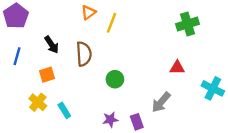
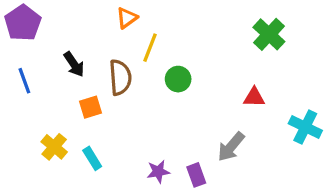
yellow line: (111, 23) -> (150, 48), moved
green cross: (188, 24) -> (269, 34), turned -30
blue line: (17, 56) -> (24, 81), turned -36
orange square: (47, 75) -> (90, 107), moved
green circle: (115, 79) -> (178, 79), moved

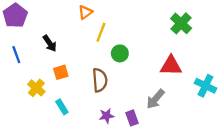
brown semicircle: (120, 77) -> (100, 80), moved
red triangle: (254, 97) -> (171, 66), size x1.5
yellow cross: (54, 147) -> (36, 88), moved

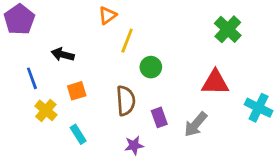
black arrow: (50, 43) -> (63, 54), turned 138
blue line: (16, 55) -> (32, 78), moved
purple rectangle: (132, 118) -> (159, 117), moved

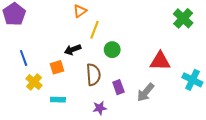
green cross: (228, 29) -> (183, 18), moved
black arrow: (63, 54) -> (73, 50), moved, turned -35
cyan rectangle: (78, 134) -> (58, 100), turned -56

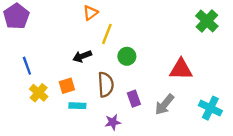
orange square: (57, 67) -> (67, 86), moved
cyan cross: (192, 80) -> (210, 108), moved
cyan rectangle: (58, 100) -> (77, 106), moved

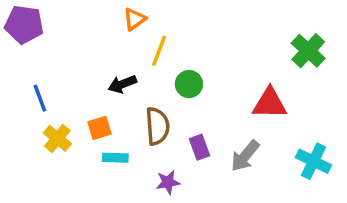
purple pentagon: (16, 16) -> (24, 24), turned -30
green cross: (207, 21) -> (308, 51), moved

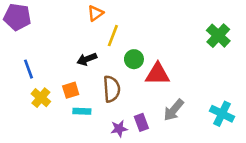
red triangle: (270, 103) -> (158, 74), moved
purple rectangle: (199, 147) -> (141, 122), moved

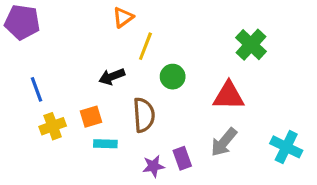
green cross: (218, 36) -> (251, 45), moved
red triangle: (158, 74) -> (229, 96), moved
yellow cross: (41, 98) -> (53, 126), turned 30

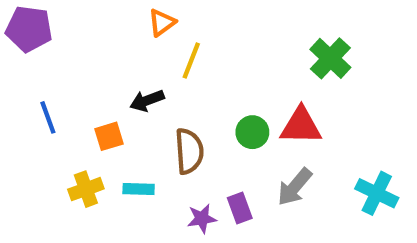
green circle: (173, 77) -> (252, 132), moved
orange square: (91, 117) -> (109, 136), moved
yellow cross: (53, 126) -> (86, 189), moved

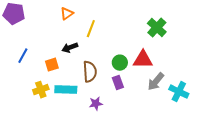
orange triangle: (162, 23) -> (67, 14), moved
blue line: (48, 117) -> (23, 56), turned 49
gray arrow: (295, 187) -> (156, 82), moved
cyan rectangle: (139, 189) -> (66, 90), size x1.5
purple rectangle: (240, 208) -> (118, 83), moved

